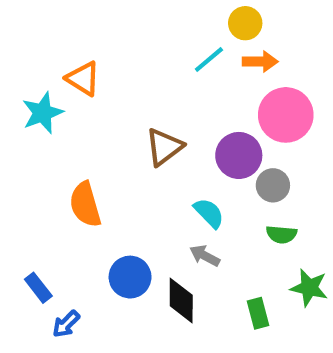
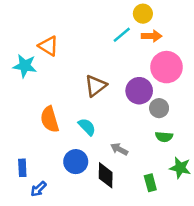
cyan star: (43, 113) -> (25, 66), turned 30
cyan semicircle: (209, 213) -> (87, 127), moved
blue rectangle: (38, 288) -> (22, 168), turned 35

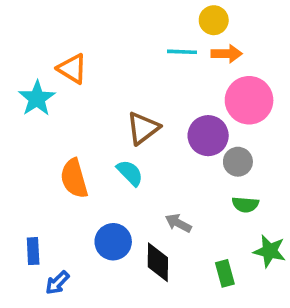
cyan line: (122, 35) -> (182, 52), turned 42
cyan star: (25, 66) -> (37, 98), turned 30
cyan semicircle: (87, 127) -> (130, 173), moved

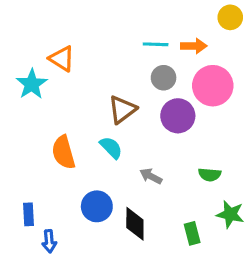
yellow circle: (214, 20) -> (230, 17), moved
gray circle: (238, 162) -> (164, 78), moved
gray arrow: (178, 223) -> (151, 176), moved
blue arrow: (57, 283) -> (49, 241), turned -50

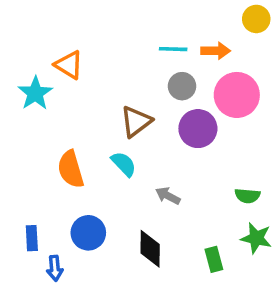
green semicircle: (210, 175) -> (247, 196), moved
blue circle: (97, 206) -> (88, 233), moved

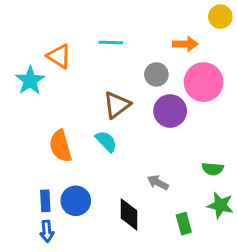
cyan line: (173, 49) -> (111, 42), moved
gray arrow: (168, 196) -> (158, 183), moved
blue rectangle: (32, 238) -> (45, 201), moved

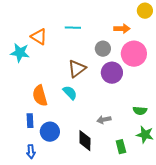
cyan star: (30, 81) -> (20, 53), turned -30
gray arrow: (158, 183) -> (104, 120), turned -40
blue rectangle: (45, 201) -> (30, 121), moved

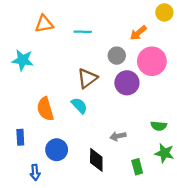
orange arrow: (122, 29) -> (138, 33), turned 140
orange triangle: (39, 37) -> (44, 24), moved, turned -42
blue rectangle: (30, 121) -> (20, 137), moved

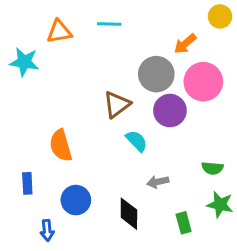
cyan line: (83, 32) -> (109, 24), moved
gray circle: (117, 56) -> (156, 74), size x1.5
cyan star: (23, 60) -> (24, 62), moved
cyan semicircle: (79, 105) -> (137, 141), moved

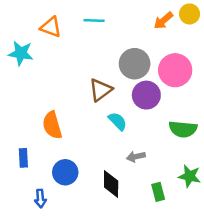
orange triangle: (59, 32) -> (51, 27), turned 30
orange arrow: (185, 44) -> (163, 21), moved
green semicircle: (212, 168) -> (183, 129), moved, size x1.5

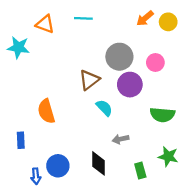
yellow circle: (190, 14) -> (168, 22), moved
pink circle: (175, 70) -> (155, 62), size x0.6
blue circle: (65, 172) -> (58, 166), moved

